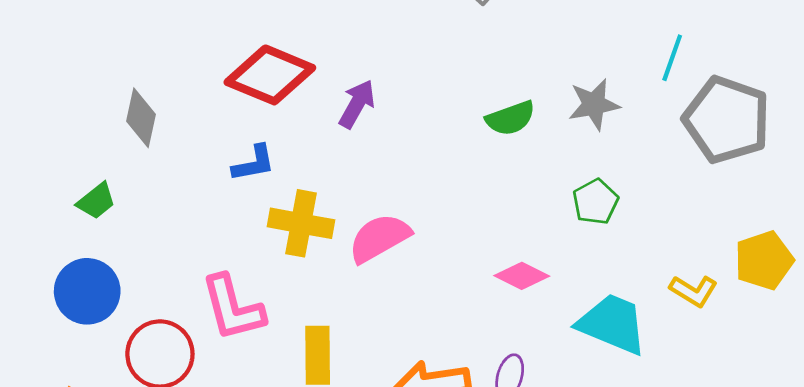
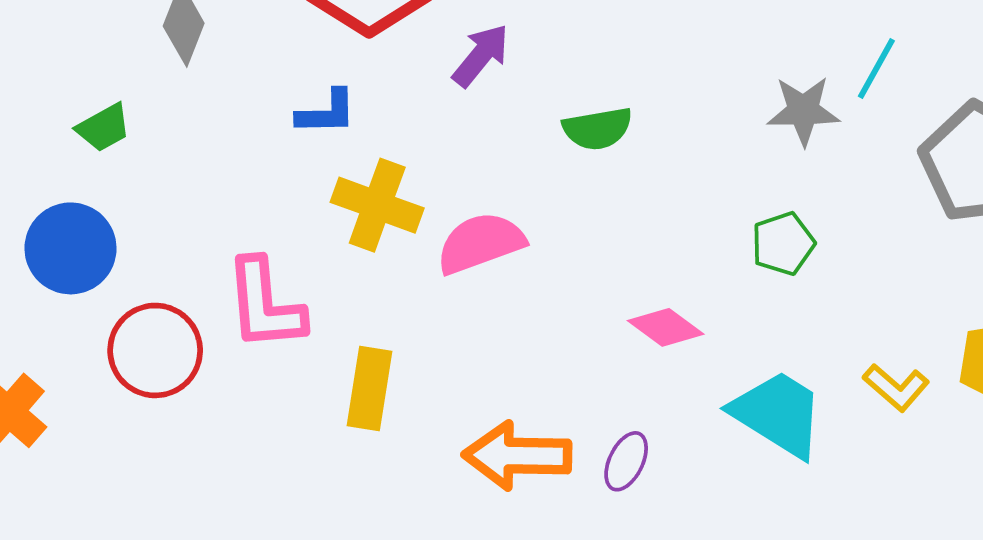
cyan line: (672, 58) -> (876, 69), moved
green semicircle: (510, 118) -> (598, 129), moved

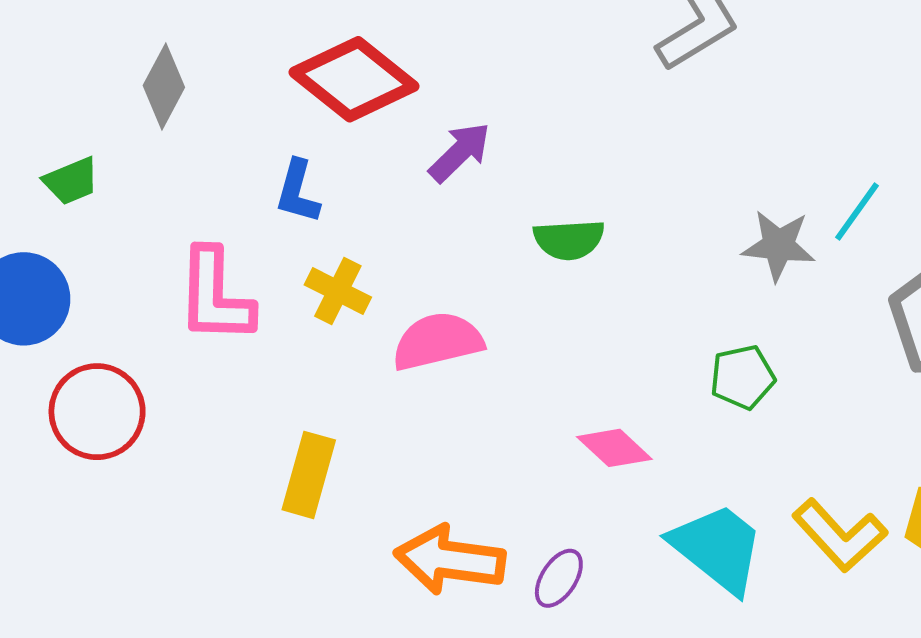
blue L-shape: (327, 112) -> (298, 192), turned 100
yellow cross: (377, 205) -> (338, 291), size x0.7
pink L-shape: (265, 305) -> (215, 296), moved
yellow L-shape: (896, 387) -> (840, 535), size x1.4

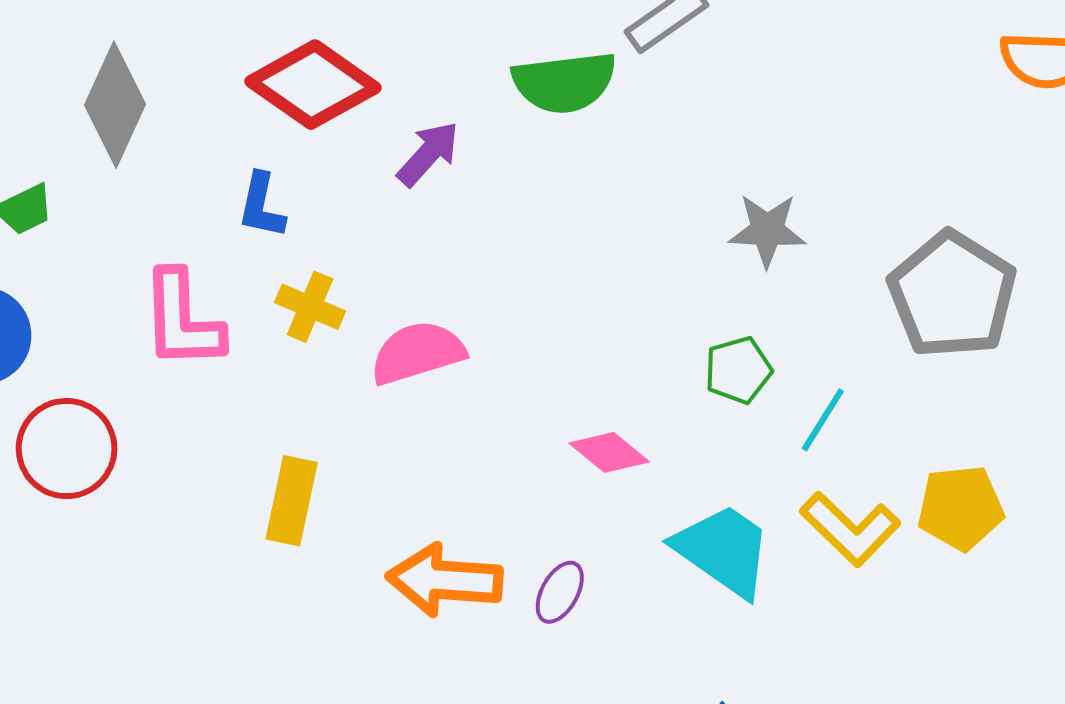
gray diamond: (164, 86) -> (115, 105), size x1.4
cyan line: (857, 212) -> (823, 420), moved
green semicircle: (569, 240) -> (564, 82), moved, size x1.4

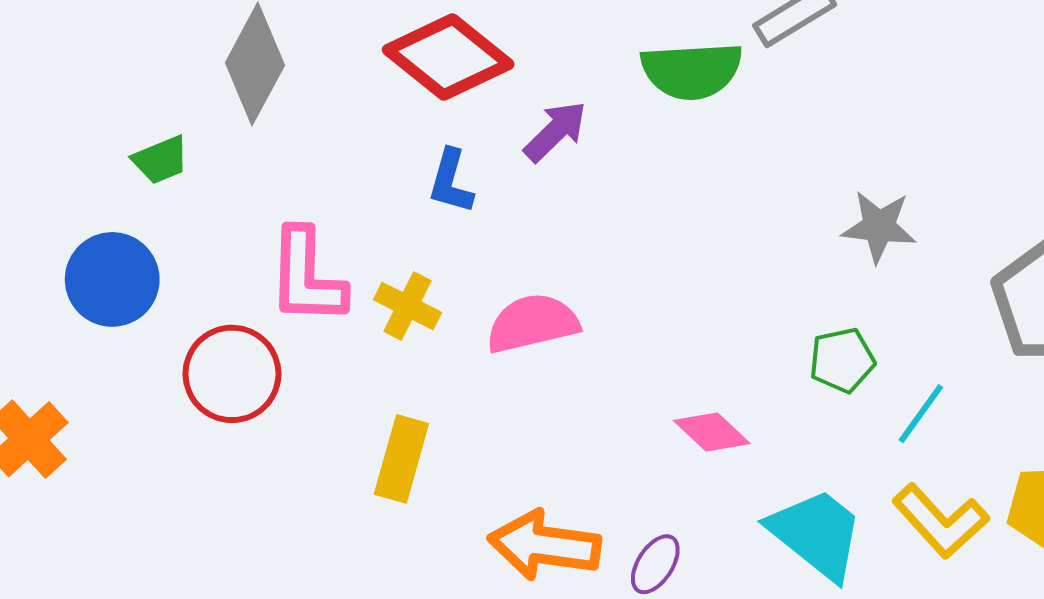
blue L-shape: (262, 206) -> (451, 181), moved
yellow cross: (310, 307) -> (408, 306), moved
red circle: (67, 449) -> (232, 374), moved

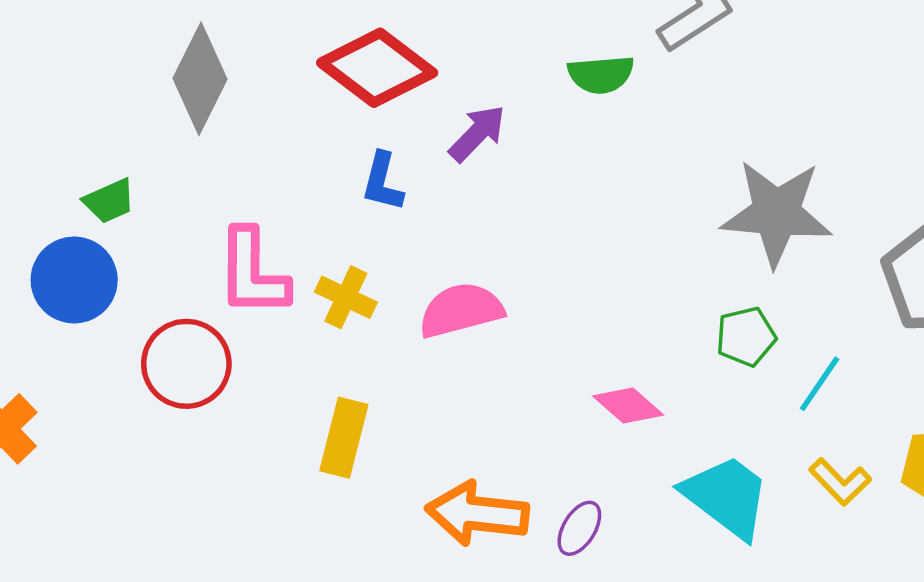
green semicircle: (692, 71) -> (601, 74), size x0.7
green trapezoid: (161, 160) -> (109, 201), moved
gray star: (879, 227) -> (777, 213), size x1.6
yellow L-shape: (941, 521) -> (840, 482), size x0.7

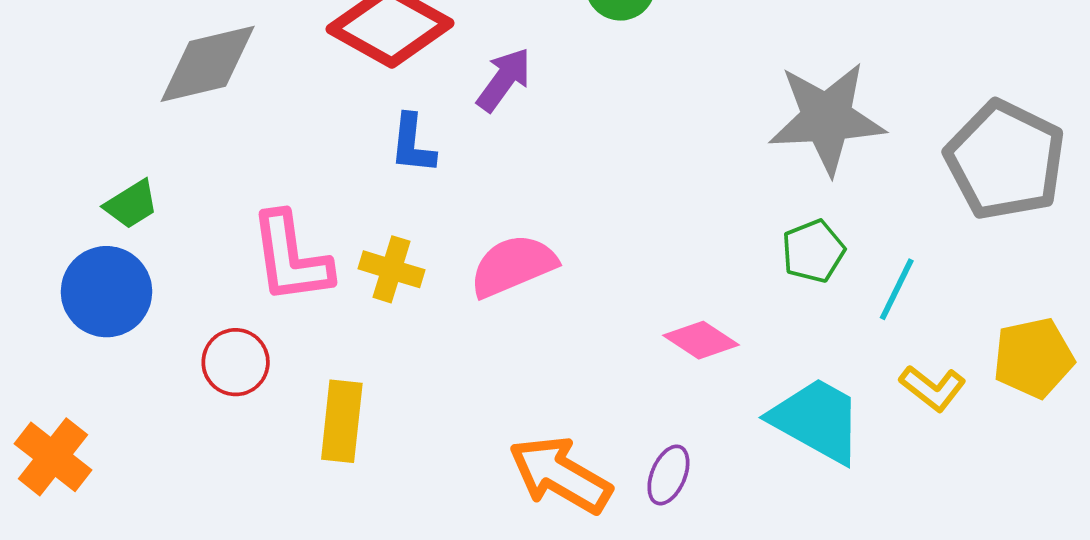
gray diamond: (200, 79) -> (208, 64), turned 58
red circle: (186, 364) -> (236, 362), size x0.7
yellow rectangle: (344, 438) -> (342, 421), moved
orange arrow: (477, 514) -> (560, 475), turned 32

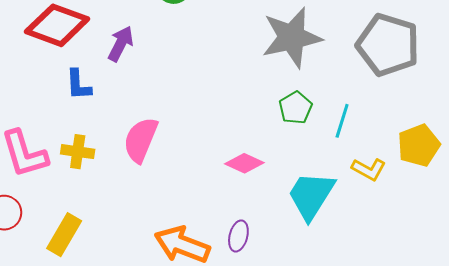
pink semicircle: (513, 266) -> (141, 140), turned -36
cyan trapezoid: (817, 420) -> (311, 195), turned -78
yellow rectangle: (342, 421) -> (64, 235), turned 33

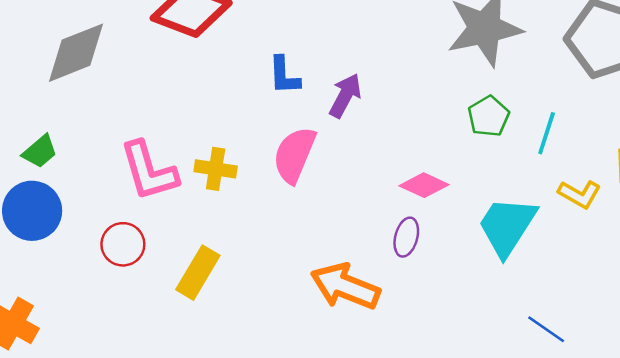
purple arrow: (121, 44) -> (345, 96), moved
blue L-shape: (78, 85) -> (284, 75), moved
purple ellipse: (238, 236) -> (406, 237), moved

